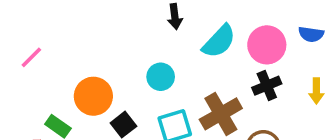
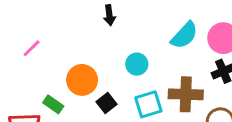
black arrow: (175, 17) -> (109, 15), moved
brown cross: (221, 114) -> (186, 94), turned 32

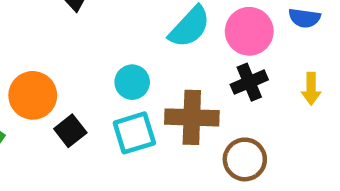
cyan circle: (137, 64) -> (132, 82), moved

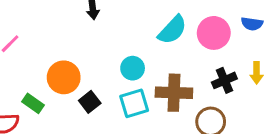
black cross: (249, 82) -> (224, 80), moved

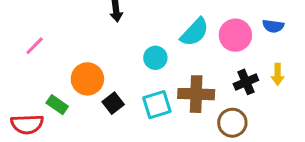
cyan circle: (133, 68) -> (155, 58), moved

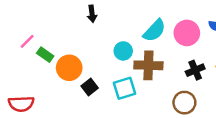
brown cross: (196, 94) -> (148, 65), moved
green rectangle: (57, 105) -> (45, 55), moved

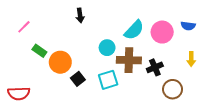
pink line: (27, 41) -> (24, 27), moved
black cross: (195, 70) -> (155, 67), moved
brown circle: (184, 103) -> (173, 89), moved

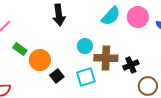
black arrow: (80, 15) -> (59, 15), size x1.5
cyan semicircle: (134, 30) -> (111, 16), moved
pink circle: (162, 32) -> (138, 17), moved

